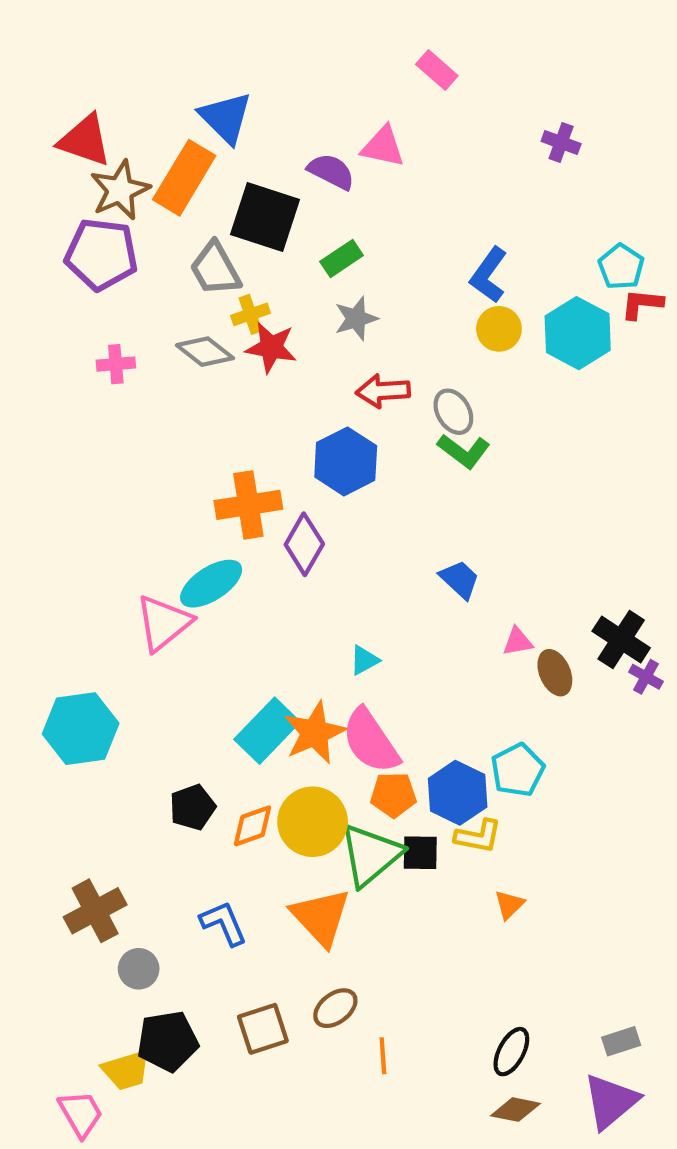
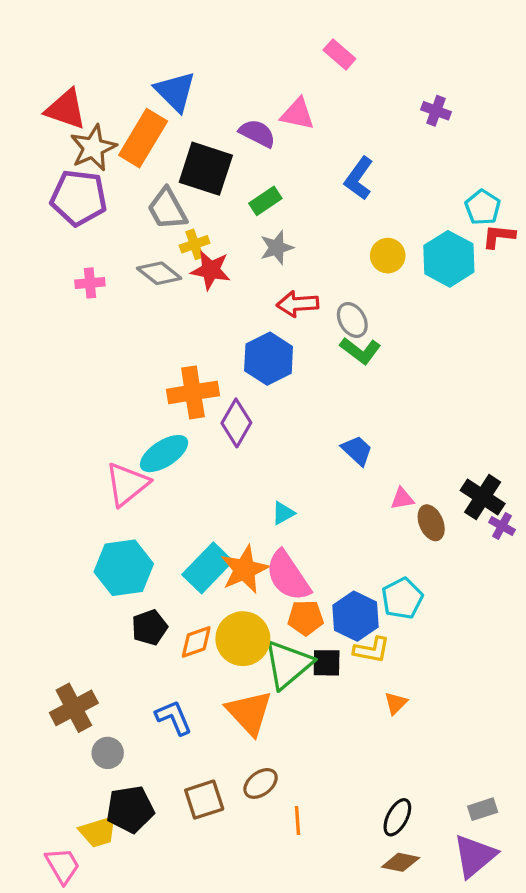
blue L-shape: (489, 275) -> (359, 178), moved
cyan hexagon: (81, 729) -> (124, 568), moved

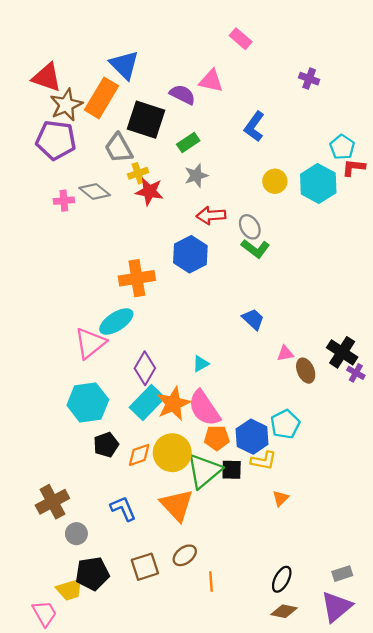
gray diamond: (159, 273) -> (95, 191), moved
purple diamond: (236, 423) -> (145, 368), moved

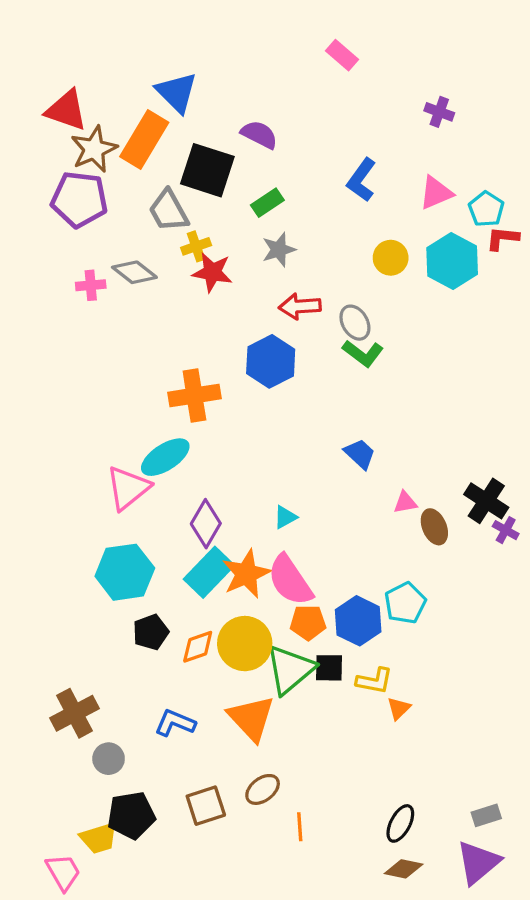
pink triangle: (211, 81) -> (436, 193), moved, turned -35
yellow L-shape: (263, 461) -> (374, 681), moved
blue L-shape: (123, 509) -> (175, 723), turned -44

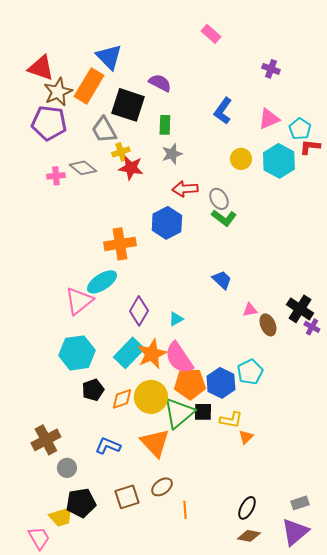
green rectangle: (267, 203) -> (165, 125), turned -54
purple diamond: (206, 524) -> (139, 311), moved
orange pentagon: (308, 622) -> (190, 384), size x1.4

